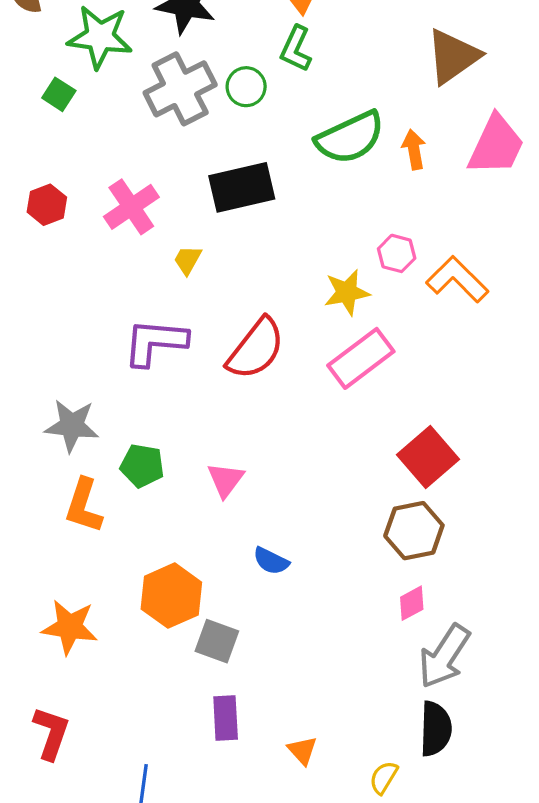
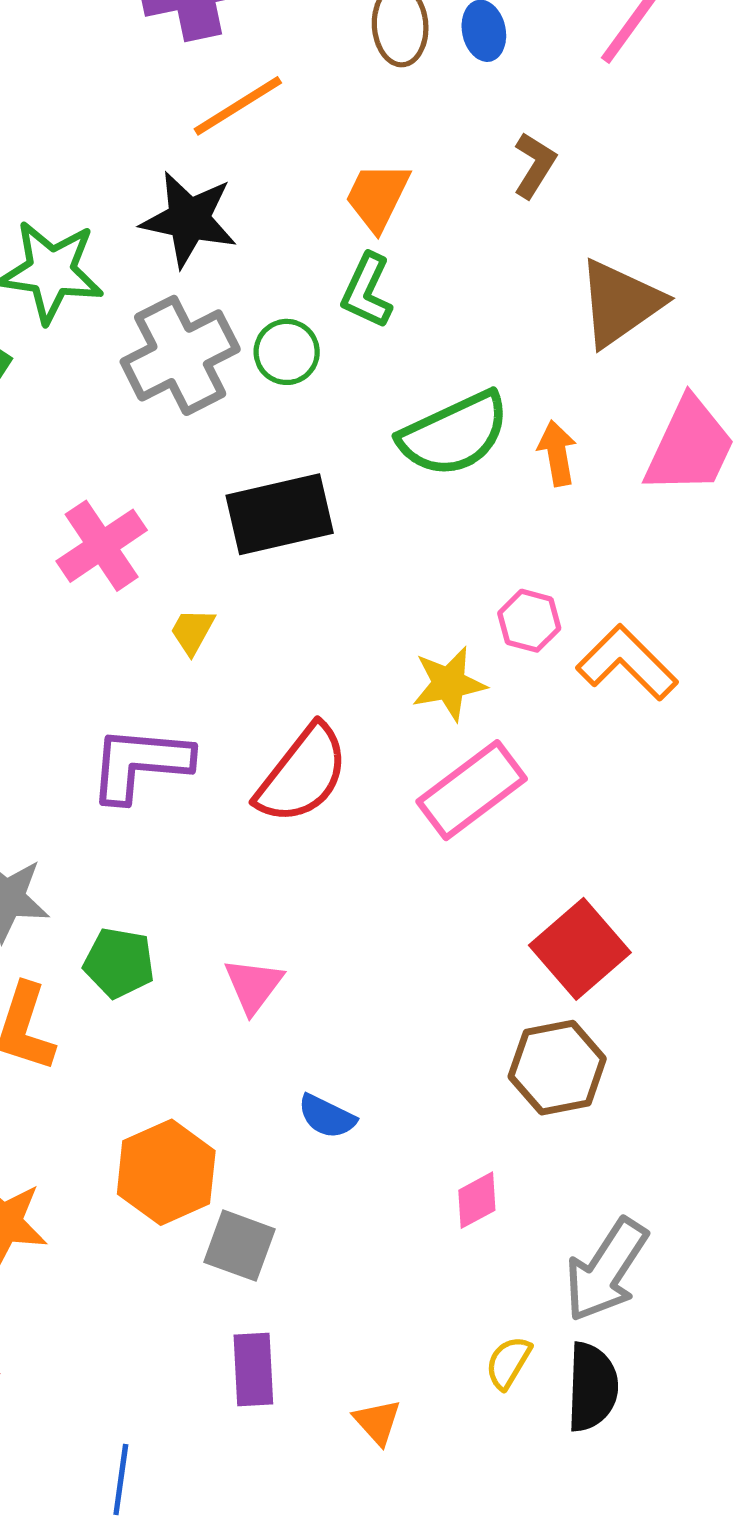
pink diamond: (412, 603) -> (477, 1200), moved
yellow semicircle: (384, 778) -> (508, 1363), moved

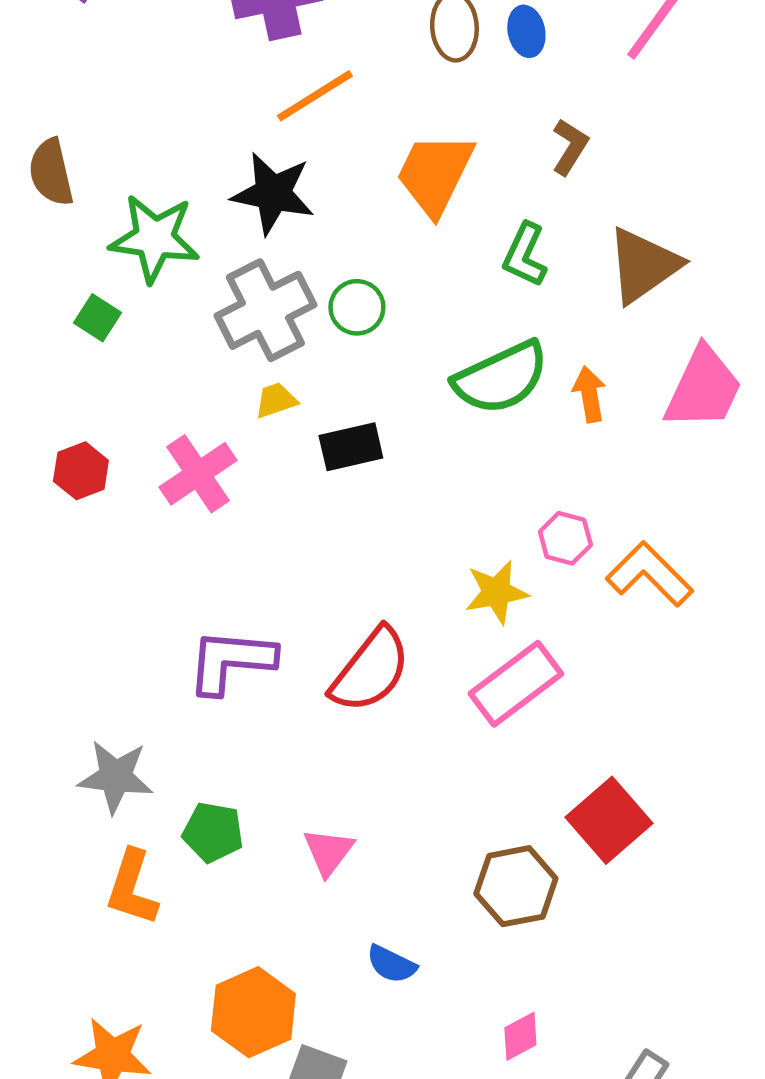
orange trapezoid: (377, 197) -> (435, 174), size x1.4
green L-shape: (367, 291) -> (525, 255), moved
black rectangle: (280, 514) -> (351, 447), size x0.7
yellow trapezoid: (192, 631) -> (276, 400), moved, turned 42
brown hexagon: (557, 1068) -> (516, 886), moved

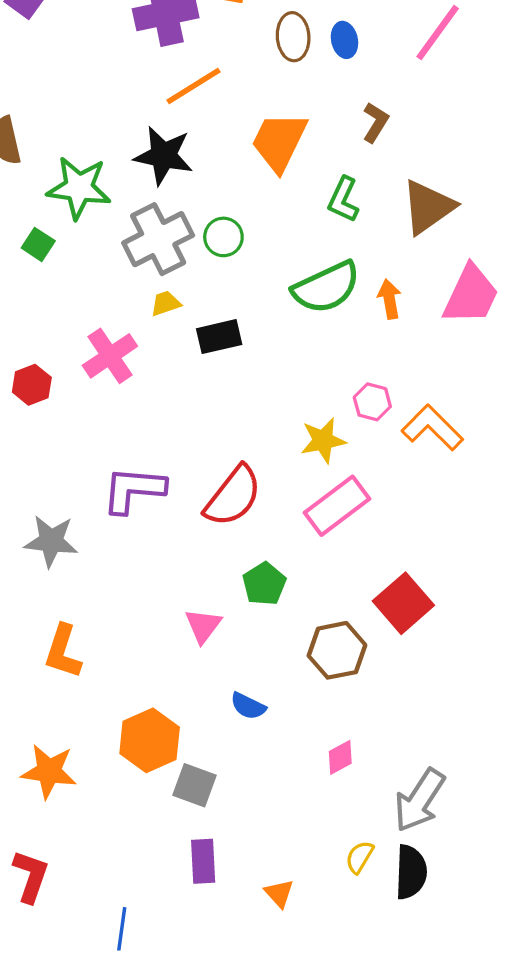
red hexagon: (81, 471) -> (32, 385), moved
gray star: (115, 777) -> (51, 541), moved
green pentagon: (213, 832) -> (264, 584), moved, turned 30

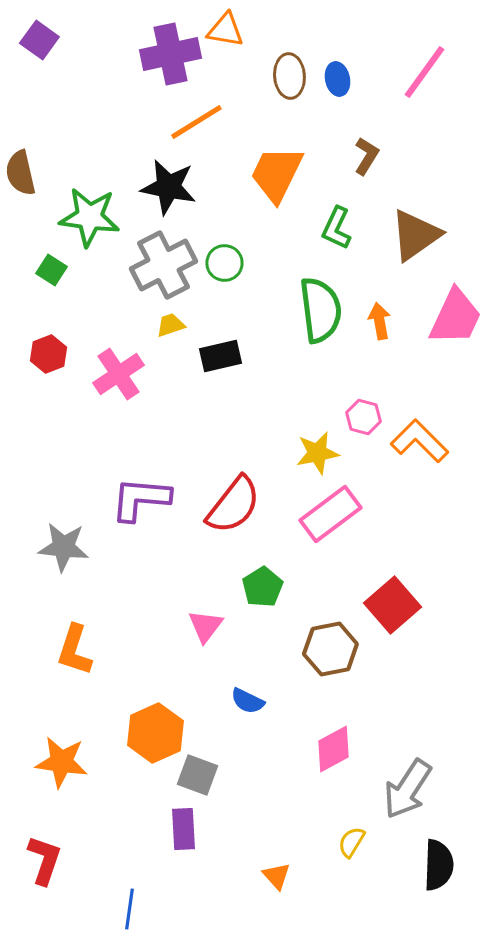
green semicircle: (326, 287) -> (320, 310), turned -72
red hexagon: (32, 385) -> (48, 354), moved
pink diamond: (340, 757) -> (333, 749), size x1.4
purple rectangle: (203, 861) -> (183, 829), moved
black semicircle: (411, 872) -> (438, 865), moved

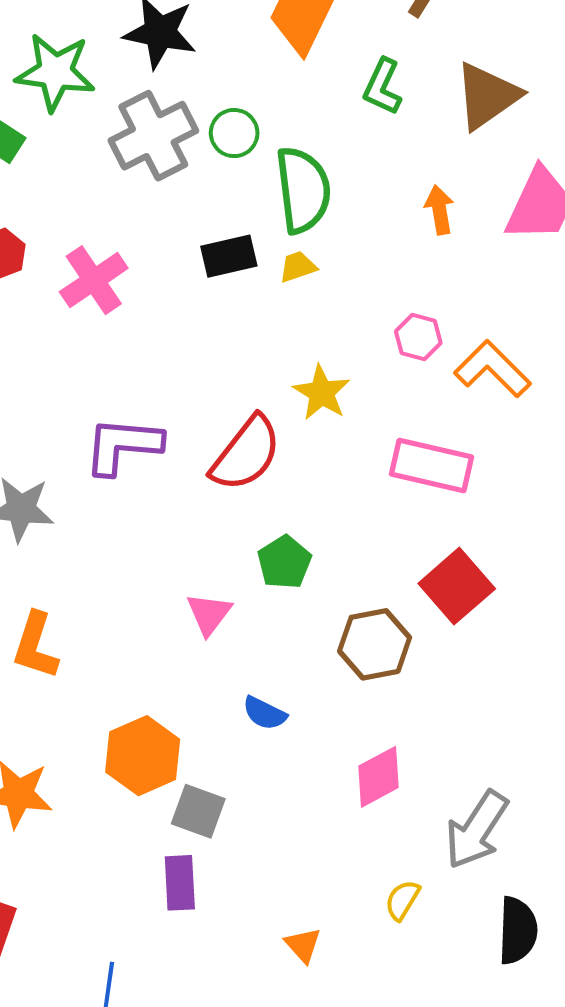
green semicircle: (320, 310) -> (303, 190), moved
yellow trapezoid: (170, 325) -> (298, 267), moved
yellow star: (317, 453) -> (322, 393), moved, turned -30
pink rectangle: (330, 514) -> (432, 466), moved, turned 50

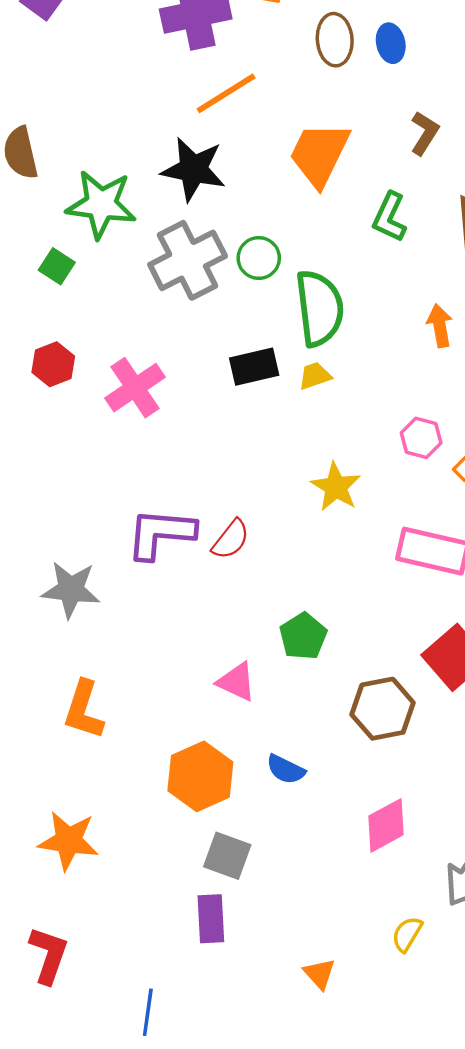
red semicircle: (246, 454) -> (231, 539), moved, size x0.6
pink triangle: (209, 614) -> (237, 682), turned -42
orange hexagon: (143, 756) -> (200, 776), moved

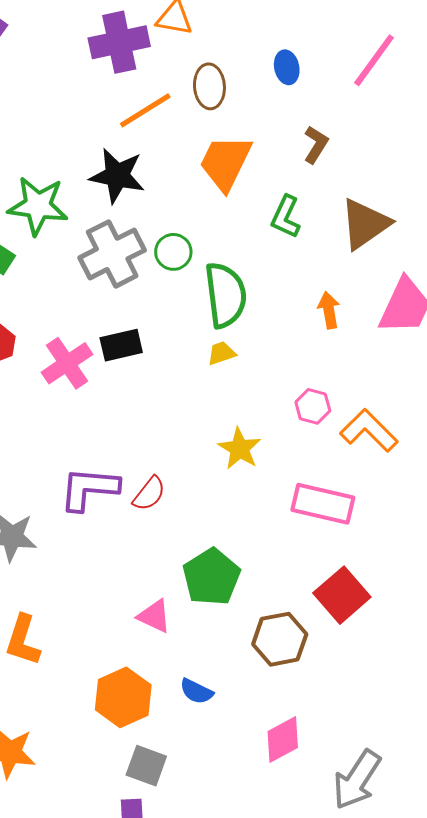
brown ellipse: (335, 40) -> (209, 86), moved
black rectangle: (254, 367) -> (121, 345), moved
green pentagon: (303, 636) -> (211, 577), size x1.4

